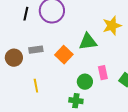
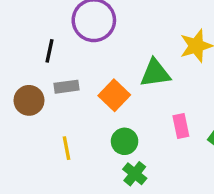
black line: (26, 14) -> (49, 51), moved
green circle: (85, 82) -> (125, 141), moved
green cross: (76, 101) -> (135, 174), turned 32

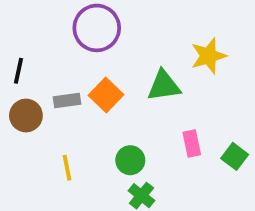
black line: (49, 51) -> (18, 71), moved
orange square: (114, 95) -> (106, 95), moved

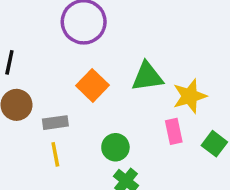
yellow star: (209, 56) -> (190, 96), moved
gray rectangle: (67, 101) -> (55, 123), moved

